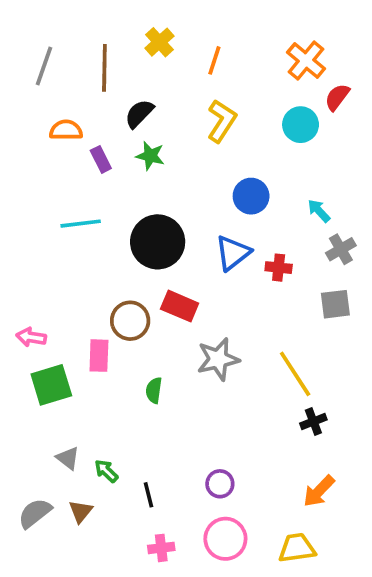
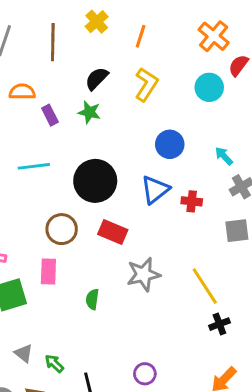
black semicircle: (139, 114) -> (97, 79), moved
brown circle: (130, 321) -> (62, 229), moved

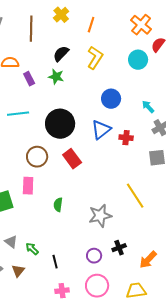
red rectangle: (113, 232) -> (72, 159), turned 30
gray star: (143, 274) -> (100, 216), moved
black cross: (219, 324) -> (119, 248), moved

